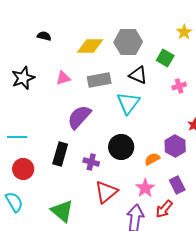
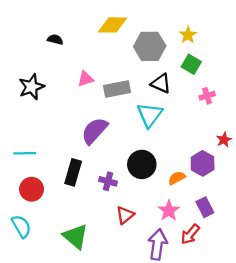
yellow star: (184, 32) -> (188, 35), moved
yellow diamond: (90, 46) -> (113, 25), moved
pink triangle: (63, 78) -> (86, 79), moved
red triangle: (106, 192) -> (125, 215), size x0.7

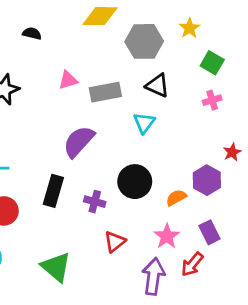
green square: (191, 64) -> (212, 63), moved
cyan triangle: (150, 115) -> (144, 123), size x0.7

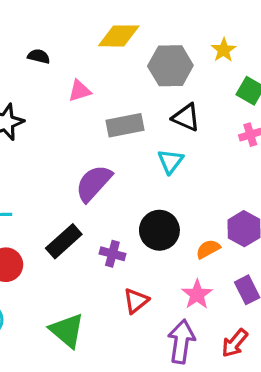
pink triangle: (68, 80) -> (80, 91), moved
black rectangle: (53, 191) -> (64, 241), turned 32
red arrow: (192, 264) -> (235, 343), moved

